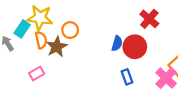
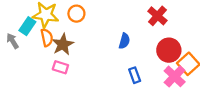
orange circle: (70, 30) -> (76, 14), moved
red circle: (135, 47) -> (169, 50), moved
pink rectangle: (37, 74) -> (60, 67), moved, turned 48

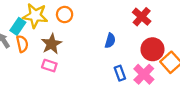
orange semicircle: (47, 38) -> (22, 44), moved
pink cross: (175, 76) -> (144, 74), moved

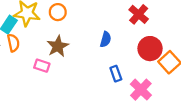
brown star: (52, 44) -> (58, 46), moved
pink cross: (144, 74) -> (141, 90), moved

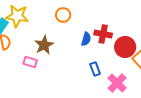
orange circle: (58, 12) -> (63, 15), moved
red cross: (139, 14) -> (103, 34), moved, turned -30

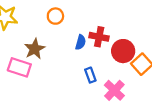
pink rectangle: (30, 62) -> (19, 67), size x1.5

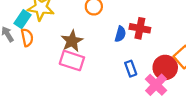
red circle: (123, 51) -> (165, 67), moved
pink rectangle: (19, 67) -> (72, 61), moved

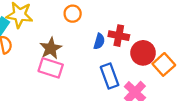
red circle: (165, 67) -> (143, 53), moved
blue rectangle: (131, 69) -> (110, 76), size x1.5

